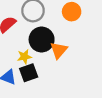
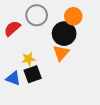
black circle: (42, 40) -> (64, 34), moved

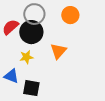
black circle: (64, 34) -> (31, 32), moved
black square: (33, 74) -> (31, 88), moved, turned 30

